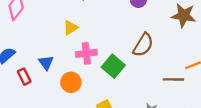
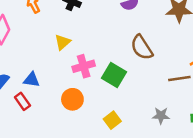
brown semicircle: (143, 45) -> (142, 47), turned 125
blue triangle: (46, 63) -> (32, 80), moved, turned -35

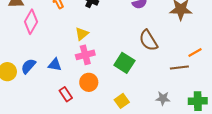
pink cross: (84, 66) -> (85, 55), moved
red rectangle: (22, 101) -> (66, 94), moved

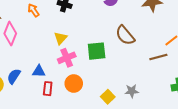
green square: (124, 63) -> (97, 51), moved, turned -30
red rectangle: (66, 94) -> (48, 89), moved, turned 48
gray star: (163, 98) -> (132, 91), moved

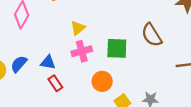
orange circle: (74, 84) -> (102, 81), moved
red rectangle: (48, 89) -> (55, 83), turned -48

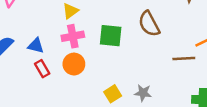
orange circle: (102, 81) -> (74, 64), moved

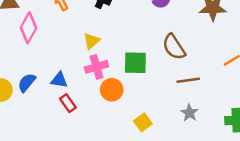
brown line: (184, 58) -> (188, 80), moved
orange circle: (74, 64) -> (112, 90), moved
gray star: (143, 93) -> (189, 113), moved, turned 30

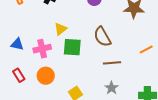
yellow triangle: (92, 41) -> (61, 29), moved
blue triangle: (59, 80) -> (17, 44), moved
orange circle: (112, 90) -> (46, 76), moved

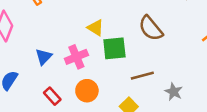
yellow triangle: (61, 29) -> (96, 28), turned -40
blue triangle: (17, 44) -> (44, 57), turned -48
brown line: (112, 63) -> (142, 76), moved

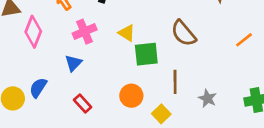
pink cross: (76, 57) -> (85, 32), moved
brown line: (142, 76) -> (175, 82), turned -75
orange circle: (87, 91) -> (131, 96), moved

